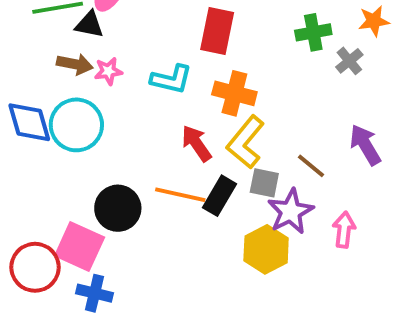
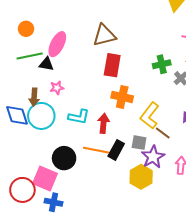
brown arrow: (75, 64) -> (34, 97), moved, turned 84
cyan L-shape: (171, 79) -> (79, 117), moved
yellow L-shape: (246, 142) -> (150, 116), moved
red arrow: (197, 143) -> (103, 123), turned 42

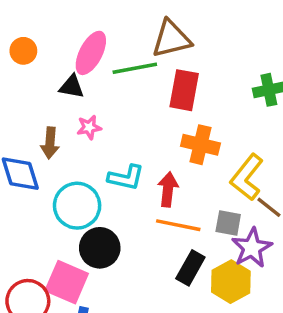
orange circle: (26, 29) -> (23, 51), moved
green line: (30, 56) -> (135, 68), moved
cyan circle: (41, 116) -> (77, 206), moved
orange line: (96, 150) -> (178, 225), moved
black rectangle: (116, 150) -> (190, 268), moved

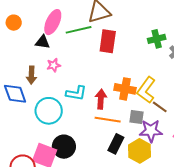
orange cross: (200, 145) -> (125, 89), moved
black circle: (100, 248) -> (64, 147), moved
purple star: (252, 248) -> (151, 131), turned 30

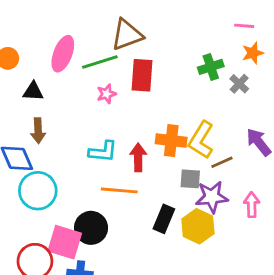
black triangle: (43, 42) -> (33, 91), moved
pink star: (54, 65) -> (106, 94), moved
brown line: (160, 107) -> (222, 162), turned -56
cyan circle: (49, 111) -> (38, 191), moved
orange line: (108, 120) -> (119, 190), moved

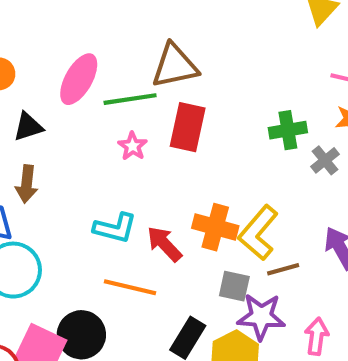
black triangle: (33, 91) -> (28, 127), turned -30
pink star: (106, 94) -> (133, 146), turned -30
red arrow: (138, 157) -> (164, 244), turned -52

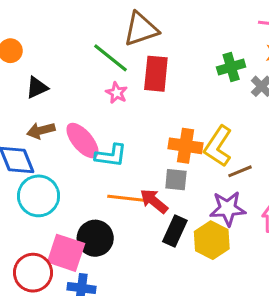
pink ellipse: (79, 79) -> (82, 141), moved, turned -63
green line: (130, 99) -> (111, 58), turned 54
brown arrow: (27, 184) -> (41, 130), turned 76
red arrow: (164, 244) -> (154, 201), moved
gray square: (234, 286) -> (176, 180), moved

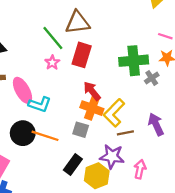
green cross: (231, 67) -> (134, 61), size x1.5
red arrow: (154, 201) -> (92, 91), moved
black circle: (95, 238) -> (23, 133), moved

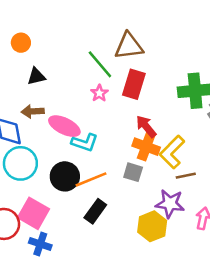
pink ellipse: (22, 90) -> (64, 126), turned -35
orange line: (45, 136) -> (91, 179), turned -40
black rectangle: (73, 164) -> (95, 211), moved

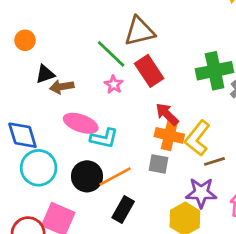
red rectangle: (134, 84) -> (149, 71), turned -44
brown arrow: (33, 111) -> (62, 87), moved

